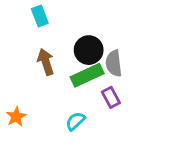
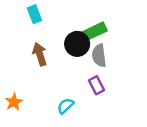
green rectangle: (87, 75) -> (93, 32), moved

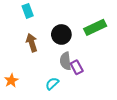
green rectangle: (93, 32) -> (95, 27), moved
gray semicircle: (99, 56) -> (65, 61), moved

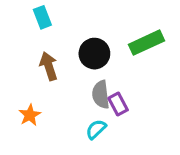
orange star: (11, 80) -> (30, 115), moved
cyan semicircle: (52, 84) -> (96, 129), moved

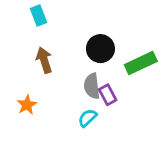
green rectangle: (146, 43) -> (141, 63), moved
black circle: (94, 54) -> (100, 49), moved

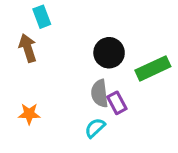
brown arrow: (44, 60) -> (28, 48), moved
orange star: (27, 105) -> (29, 114), turned 30

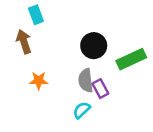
orange star: (29, 114) -> (39, 81), moved

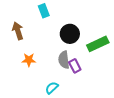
cyan rectangle: (36, 15) -> (44, 11), moved
cyan semicircle: (82, 110) -> (52, 88), moved

